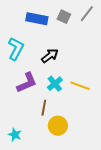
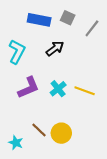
gray line: (87, 14) -> (92, 28), moved
black arrow: (50, 56) -> (55, 48), moved
brown line: (44, 108) -> (39, 130), moved, turned -56

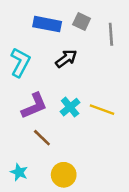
gray line: (92, 28) -> (111, 34), turned -42
brown line: (39, 130) -> (42, 138), moved
yellow circle: (61, 133) -> (64, 175), moved

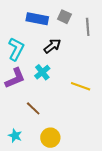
purple L-shape: (34, 106) -> (15, 78), moved
cyan cross: (70, 107) -> (42, 72), moved

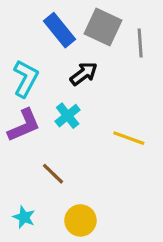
gray square: (64, 17) -> (103, 27), size x1.6
blue rectangle: (37, 19) -> (60, 30), turned 40

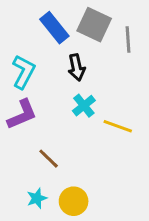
black arrow: (84, 74) -> (77, 67), turned 115
cyan cross: (68, 116) -> (84, 106), moved
cyan star: (24, 217) -> (37, 198), moved, turned 30

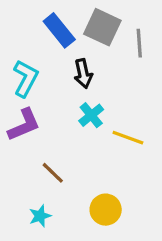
yellow circle: (74, 201) -> (106, 210), moved

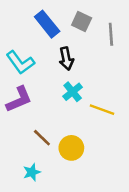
gray square: (102, 27) -> (82, 22), size x0.7
cyan L-shape: (26, 78) -> (20, 62), turned 116
yellow circle: (106, 210) -> (71, 148), moved

